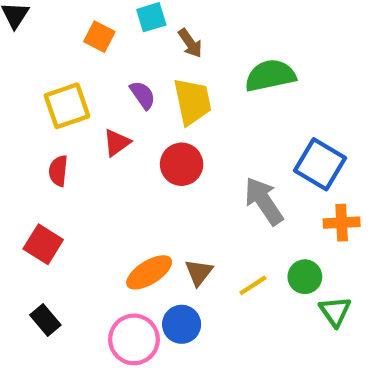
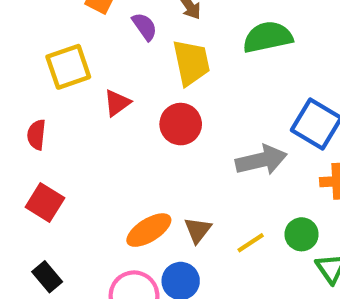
purple semicircle: (143, 95) -> (145, 27), moved
red semicircle: (58, 171) -> (36, 135), moved
gray arrow: (264, 201) -> (261, 160), turned 111

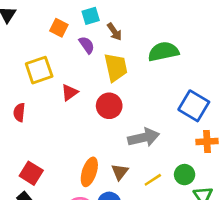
gray arrow: (261, 160) -> (144, 138), moved
red square: (45, 203) -> (31, 173), moved
orange ellipse: (149, 230) -> (89, 172), turned -40

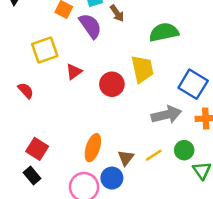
purple semicircle: (87, 45) -> (90, 26), size x1.5
yellow trapezoid: (116, 67) -> (142, 69), moved
red semicircle: (19, 112) -> (26, 91), turned 132
gray arrow: (144, 138) -> (166, 115), moved
brown triangle: (120, 172) -> (126, 158), moved

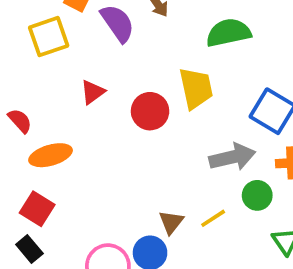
yellow square: (45, 50) -> (49, 37), moved
orange ellipse: (93, 148) -> (51, 155), moved, turned 56
green circle: (184, 150) -> (257, 195), moved

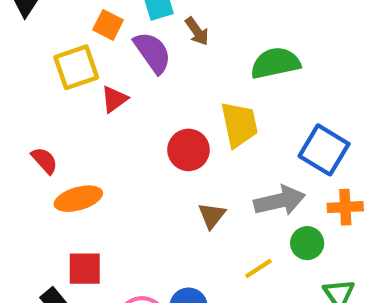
red triangle: (93, 92) -> (114, 99), moved
red square: (37, 209) -> (85, 269), moved, turned -32
brown triangle: (171, 222) -> (212, 216), moved

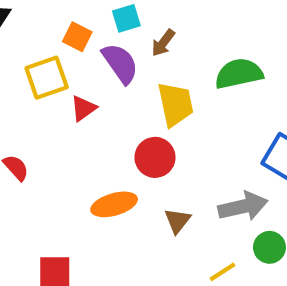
brown arrow: (197, 31) -> (163, 43), turned 72
yellow trapezoid: (239, 124) -> (175, 104), moved
orange ellipse: (78, 199) -> (114, 204), moved

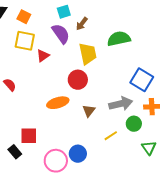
orange square: (77, 37) -> (24, 17), moved
yellow square: (47, 78) -> (25, 41), turned 30

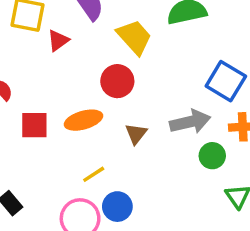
yellow trapezoid: (88, 54) -> (134, 37), turned -30
red square: (29, 136) -> (34, 125), moved
yellow line: (111, 136) -> (94, 174), moved

